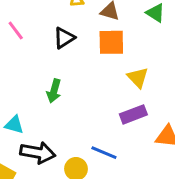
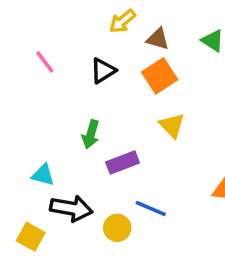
orange square: (111, 42) -> (160, 76), turned -32
yellow triangle: (138, 78) -> (172, 125), moved
purple rectangle: (133, 114) -> (123, 162), moved

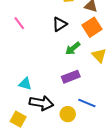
pink line: (45, 62) -> (19, 23), moved
green arrow: (91, 134) -> (73, 48), moved, turned 35

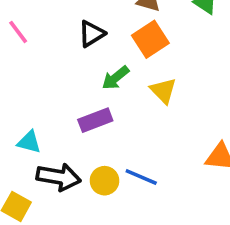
purple rectangle: (71, 77) -> (95, 120), moved
yellow circle: (68, 114) -> (104, 181), moved

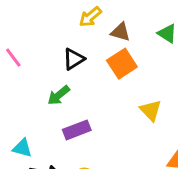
green arrow: (116, 78) -> (59, 95), moved
yellow triangle: (163, 91) -> (151, 110), moved

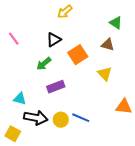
brown triangle: (120, 32) -> (108, 45), moved
orange square: (122, 64) -> (78, 55), moved

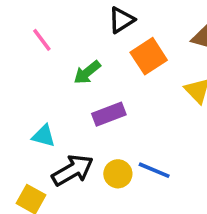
pink line: (14, 39) -> (42, 40), moved
black triangle: (54, 40) -> (122, 20), moved
black arrow: (36, 118) -> (73, 170), turned -40

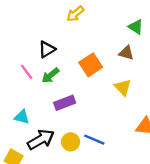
black triangle: (122, 20) -> (47, 49), moved
pink line: (42, 40) -> (27, 72), moved

